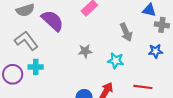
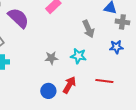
gray star: (85, 51) -> (51, 58), moved

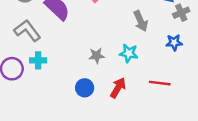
gray cross: (122, 22) -> (181, 13), turned -32
blue circle: (48, 91) -> (85, 88), moved

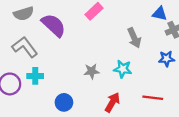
blue circle: (85, 88) -> (64, 102), moved

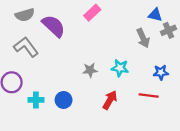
gray arrow: (134, 38) -> (143, 38), moved
blue star: (167, 59) -> (161, 72), moved
cyan cross: (35, 76) -> (36, 100), moved

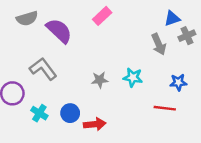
blue triangle: (155, 15) -> (172, 18), turned -32
gray L-shape: (26, 47) -> (43, 69), moved
cyan cross: (36, 100) -> (39, 113), turned 32
red arrow: (110, 100) -> (95, 124), moved, turned 54

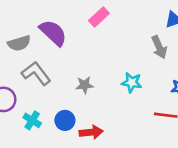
gray semicircle: (27, 18) -> (19, 43), moved
gray star: (100, 80) -> (85, 85), moved

